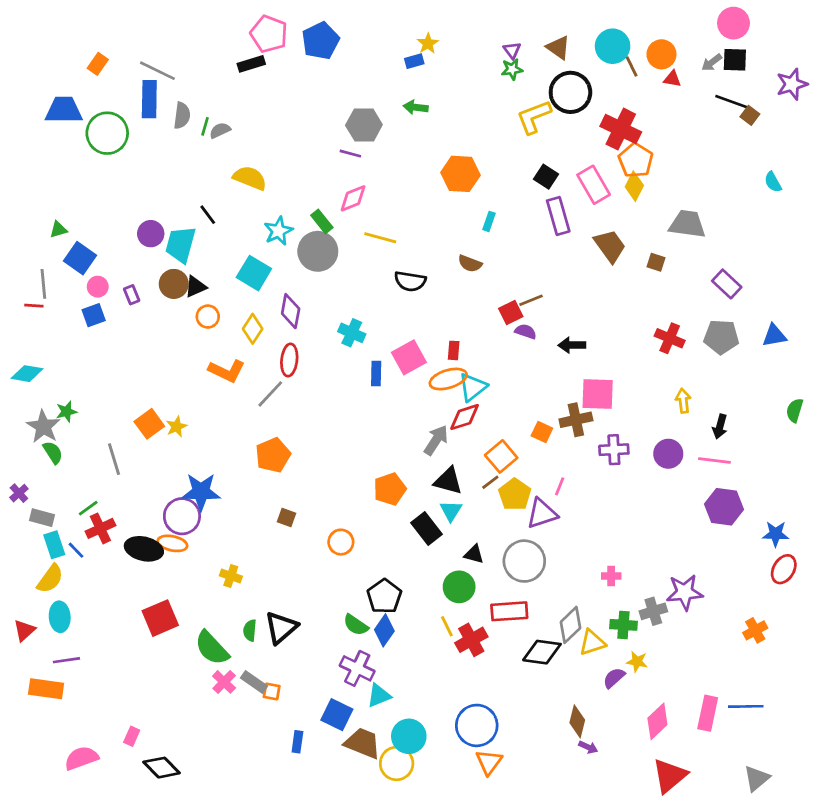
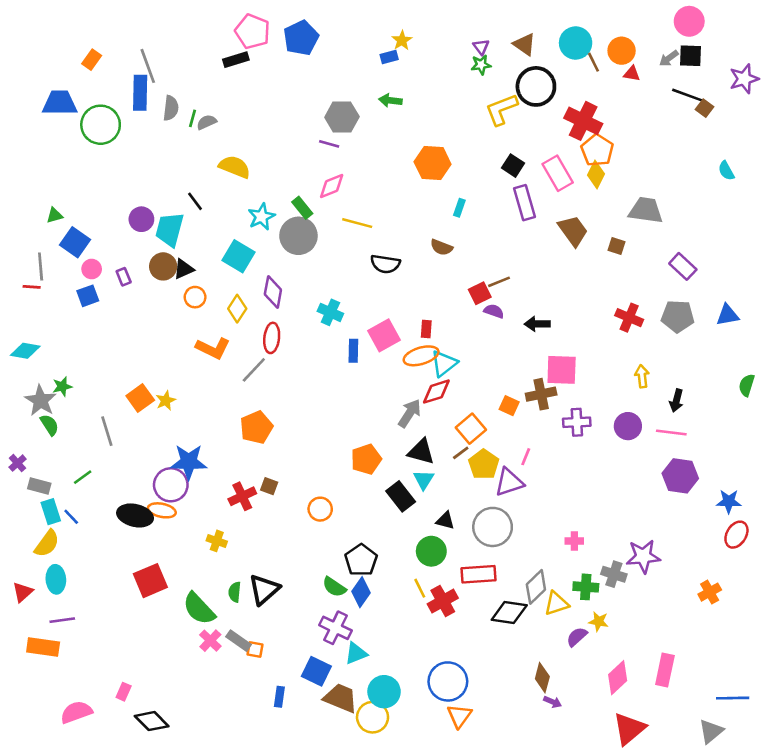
gray line: (157, 71) -> (148, 66), turned 44
red cross: (100, 528) -> (242, 496), moved
gray cross: (653, 611) -> (614, 574), turned 35
blue line: (746, 706) -> (733, 698), moved

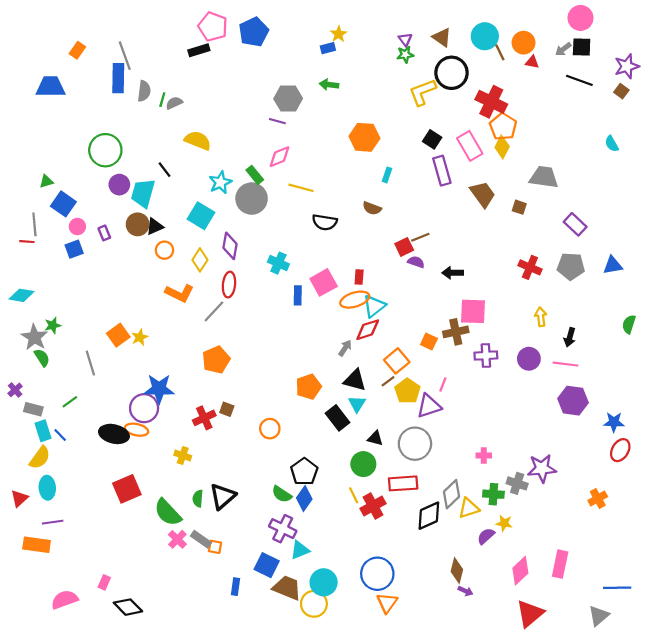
brown square: (705, 108) -> (621, 91), moved
green circle: (101, 125) -> (105, 150), moved
gray arrow: (410, 413) -> (345, 348), size x0.7
black diamond: (509, 612) -> (429, 516), turned -32

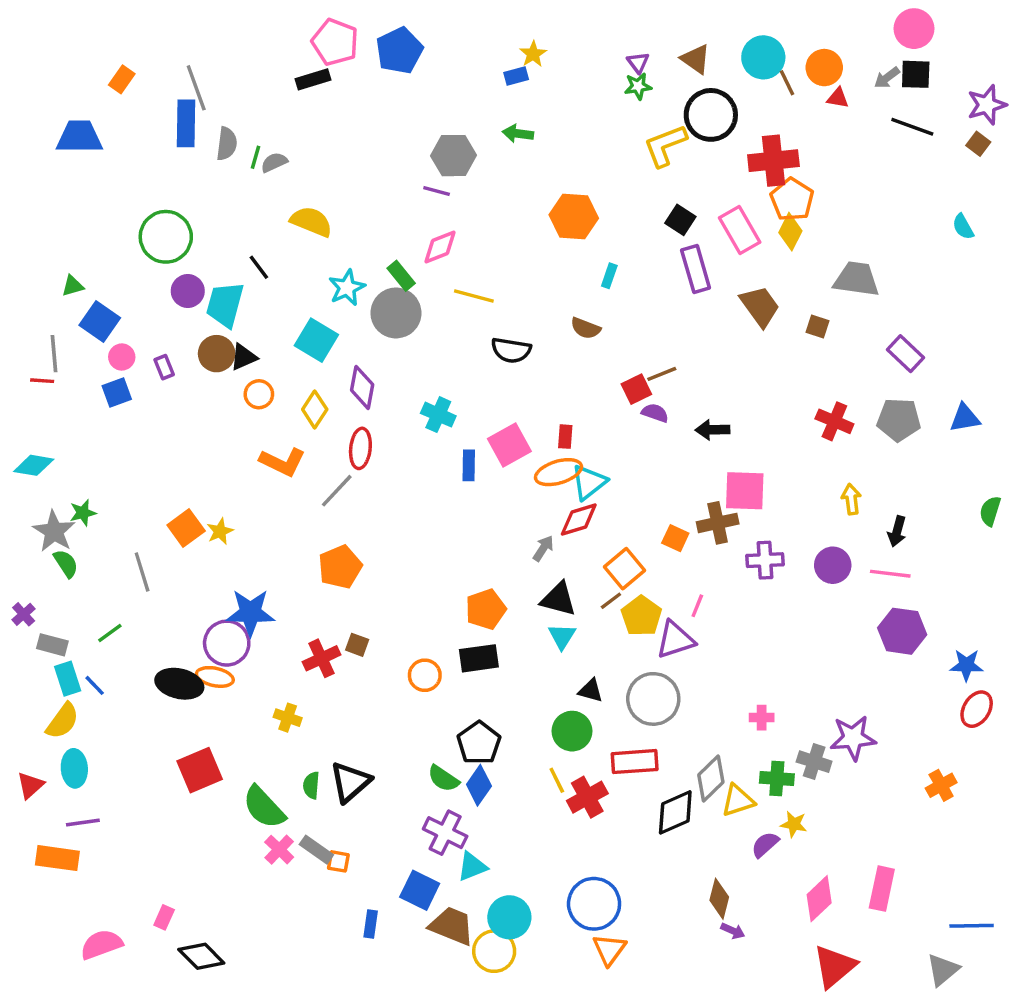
red cross: (491, 102) -> (773, 161), turned -32
black rectangle: (338, 418) -> (479, 658), moved, turned -60

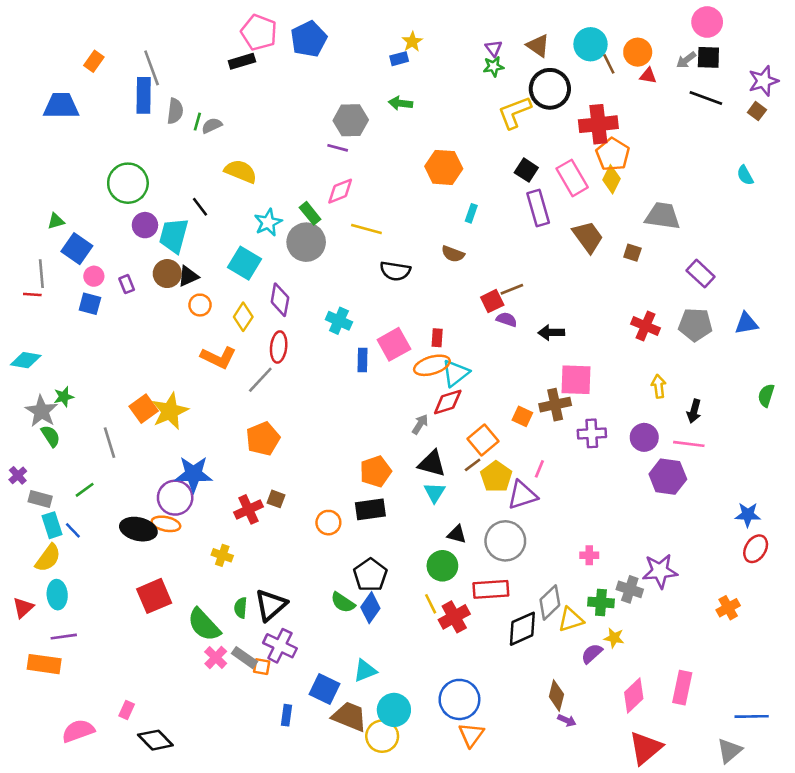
blue square: (117, 393) -> (90, 304), turned 35
yellow star: (220, 531) -> (170, 411), size x1.8
purple hexagon: (902, 631) -> (668, 477), moved
purple cross: (445, 833) -> (280, 646), moved

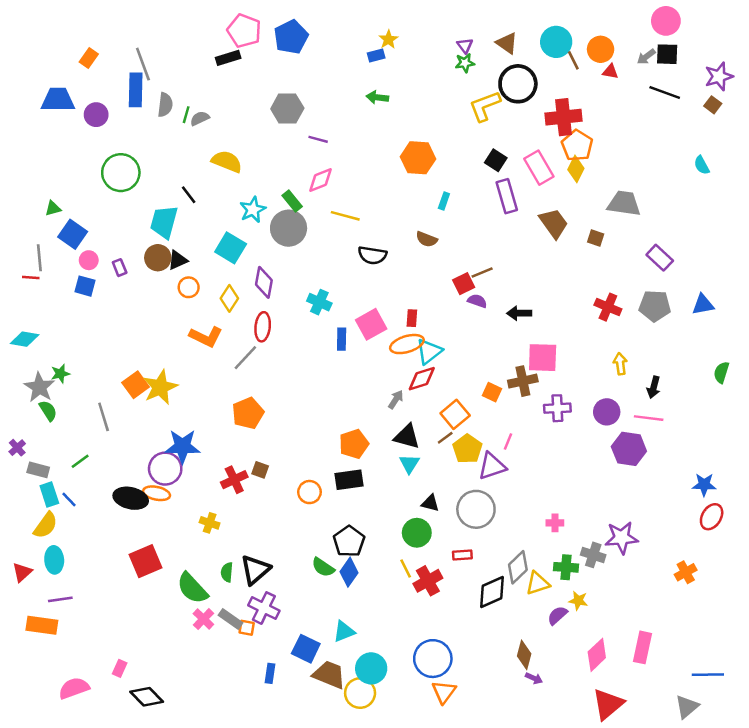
gray hexagon: (351, 120) -> (287, 108), moved
purple circle: (145, 225) -> (96, 115), moved
red rectangle: (491, 589) -> (462, 555), size x0.6

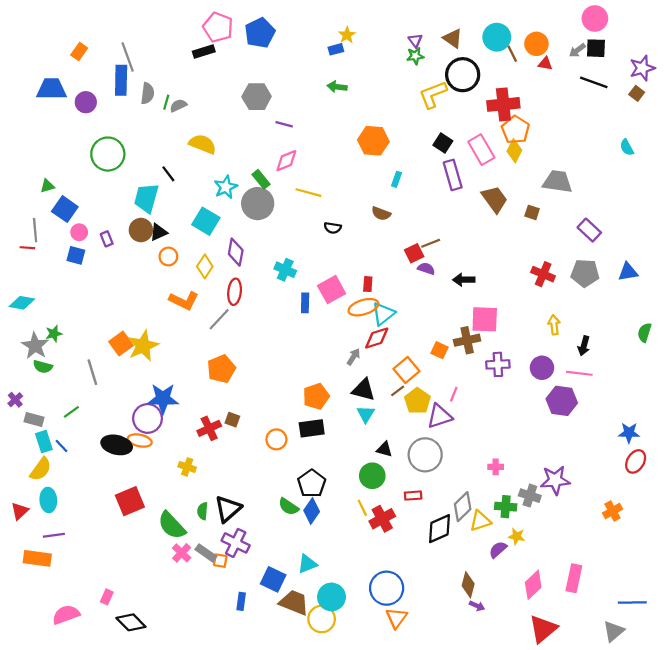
black semicircle: (372, 255) -> (333, 228), size x0.7
green semicircle: (48, 411) -> (43, 367), turned 138

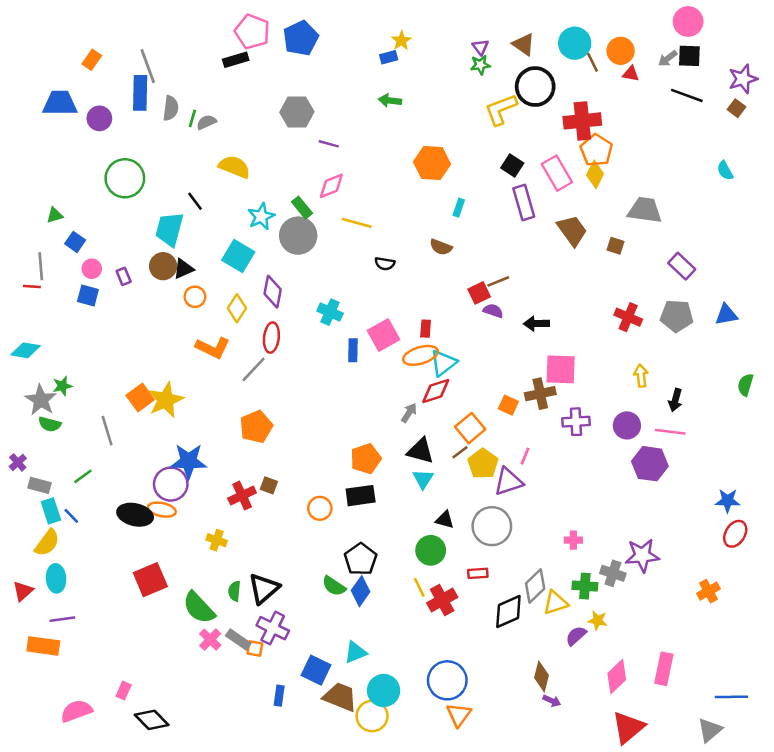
blue square: (65, 209) -> (75, 242), size x0.7

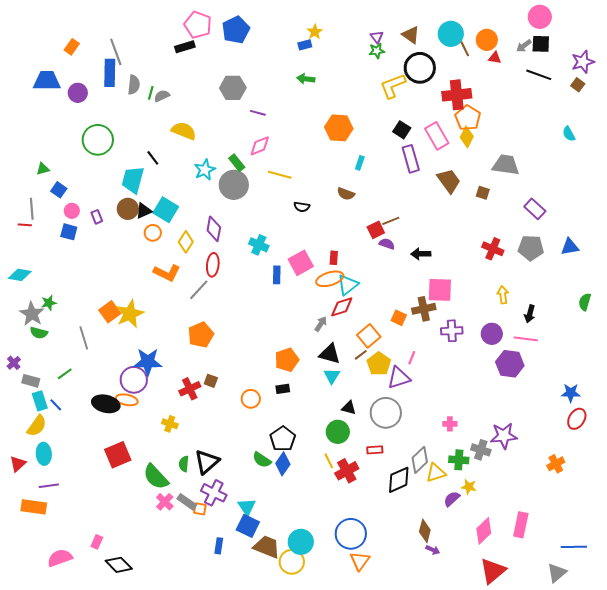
cyan square: (238, 256) -> (166, 210), moved
black rectangle: (361, 496) -> (283, 389), size x0.6
cyan triangle: (355, 652) -> (247, 507), moved, turned -42

